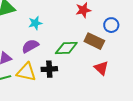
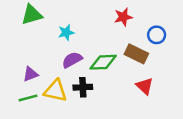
purple semicircle: (30, 46) -> (72, 60), moved

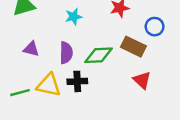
cyan star: (66, 32) -> (74, 17), moved
purple semicircle: (72, 60) -> (66, 53), turned 120
purple triangle: (30, 74) -> (31, 49), moved, turned 35

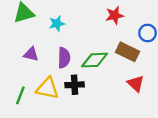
cyan star: (74, 17) -> (57, 24), moved
green line: (20, 93) -> (20, 95), turned -54

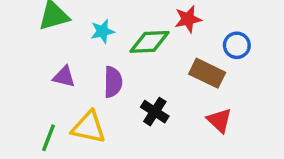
green diamond: (95, 60) -> (150, 42), moved
black cross: (75, 85) -> (155, 112), moved, turned 36

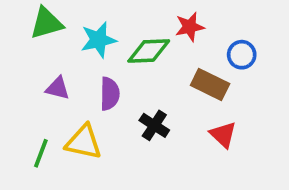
cyan star: (102, 31) -> (99, 40), size x1.4

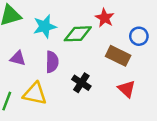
red star: (190, 27) -> (105, 18), turned -30

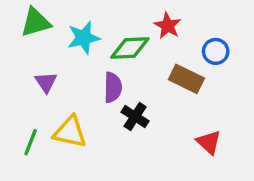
purple triangle: (18, 58) -> (46, 82), turned 42
purple semicircle: (52, 62) -> (113, 87), moved
red triangle: (127, 89) -> (209, 142), moved

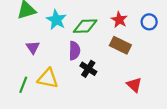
red star: (168, 26) -> (119, 20), moved
cyan star: (84, 38) -> (56, 20), turned -30
blue circle: (216, 51) -> (149, 22), moved

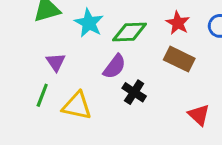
purple semicircle: (74, 51) -> (114, 67), turned 36
green line: (23, 85) -> (42, 95), moved

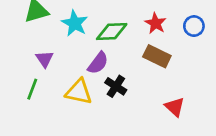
yellow triangle: (77, 106) -> (79, 92), moved

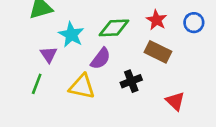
cyan star: (75, 23) -> (71, 35), moved
black cross: (116, 86) -> (131, 81), moved, turned 36

